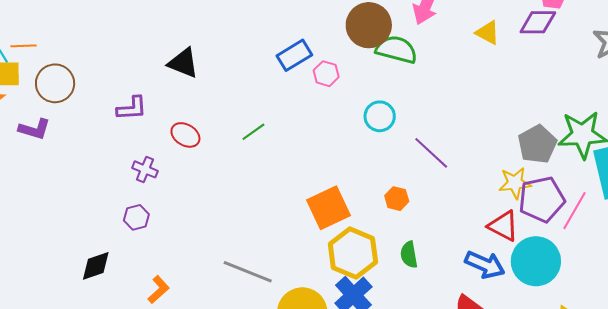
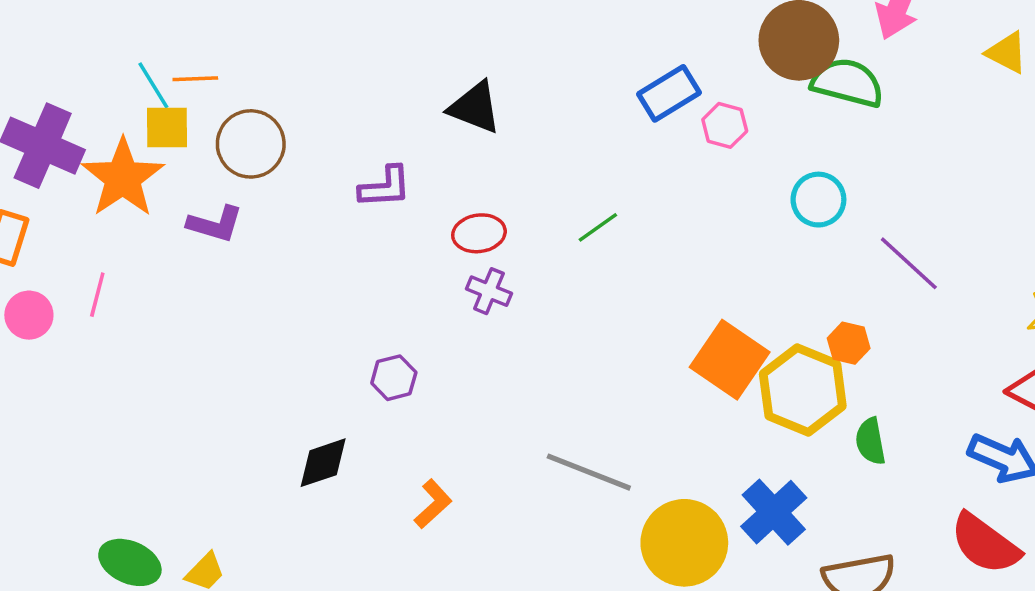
red ellipse: (185, 135) -> (479, 233), turned -40
purple cross: (145, 169) -> (489, 291), moved
orange square: (329, 208) -> (730, 360), turned -30
yellow hexagon: (353, 253) -> (803, 390), moved

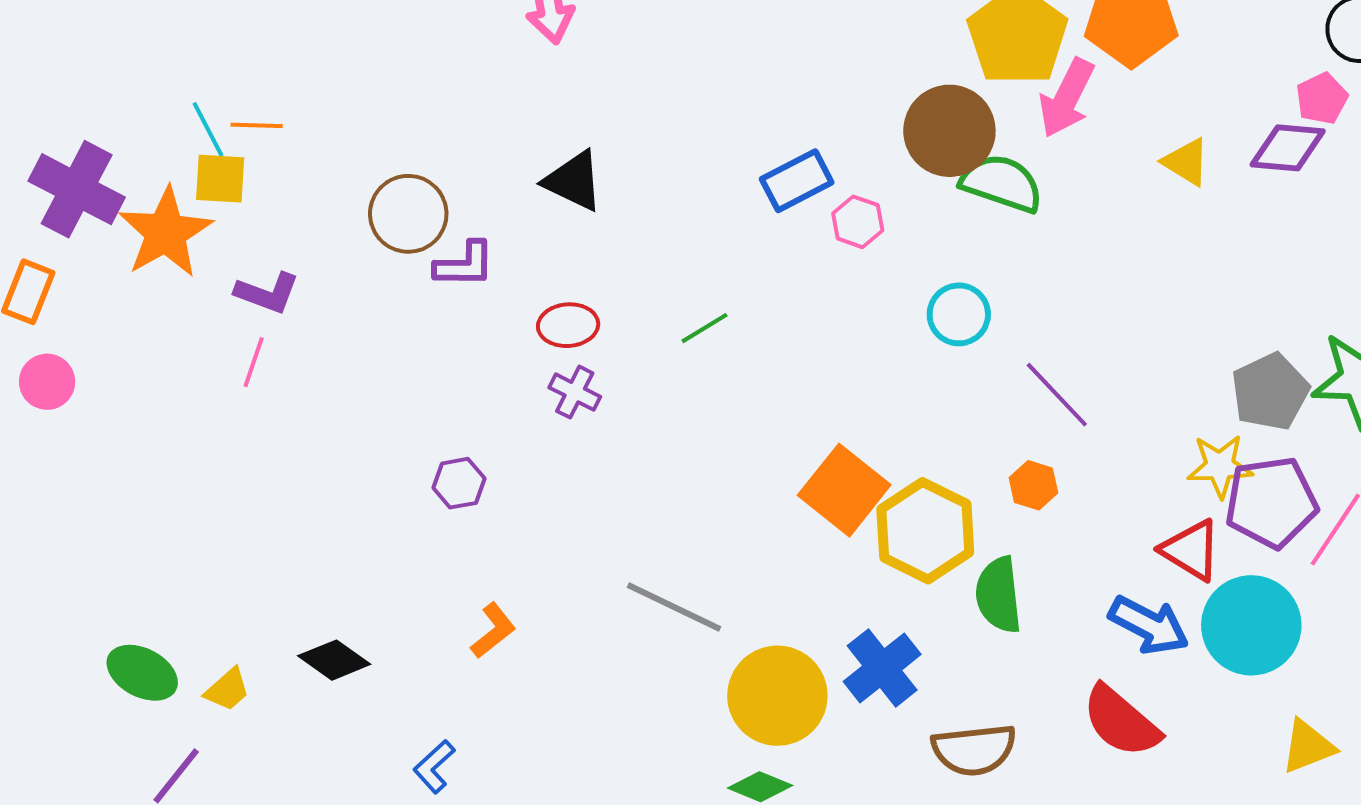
brown circle: (251, 144) -> (408, 214), moved
pink line: (97, 295) -> (254, 362), moved
orange hexagon: (849, 343) -> (1033, 485), moved
green semicircle: (871, 441) -> (999, 595), size x1.4
black diamond: (323, 463) -> (334, 660), moved, turned 50

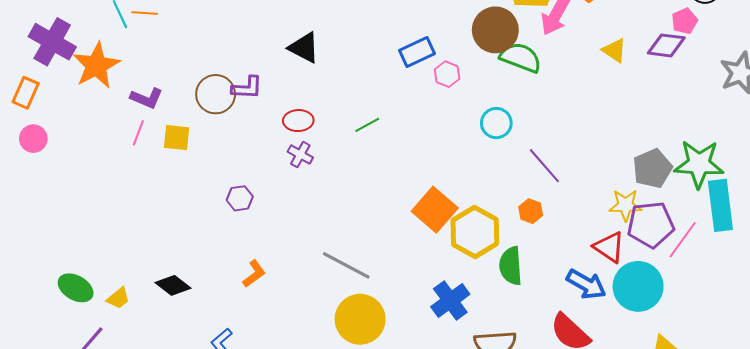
yellow square: (220, 179) -> (177, 138), moved
brown circle: (408, 214) -> (216, 94), moved
yellow circle: (777, 696) -> (360, 319), moved

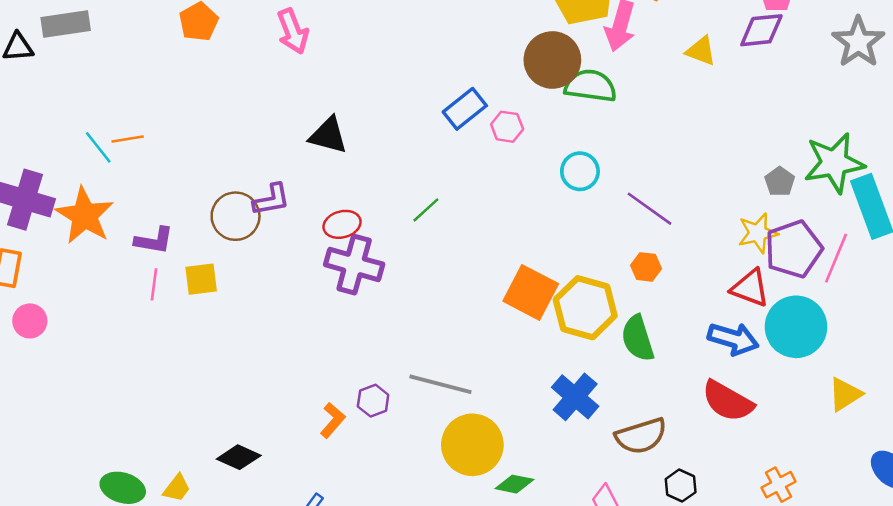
purple cross: (300, 155) -> (354, 264), size x1.8
gray pentagon: (652, 169) -> (780, 182), size x0.6
purple hexagon: (240, 198) -> (373, 401), moved

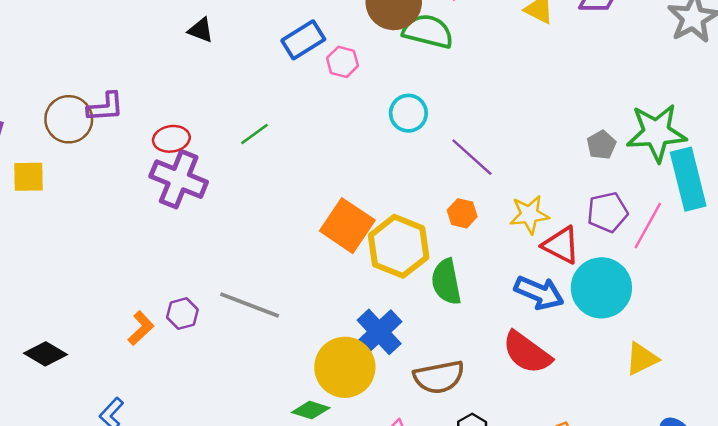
black triangle: (328, 135) -> (201, 30), moved, size x0.7
yellow star: (758, 233) -> (529, 215), moved
purple pentagon: (794, 249) -> (608, 212), size x0.7
yellow circle: (472, 445) -> (345, 367), moved

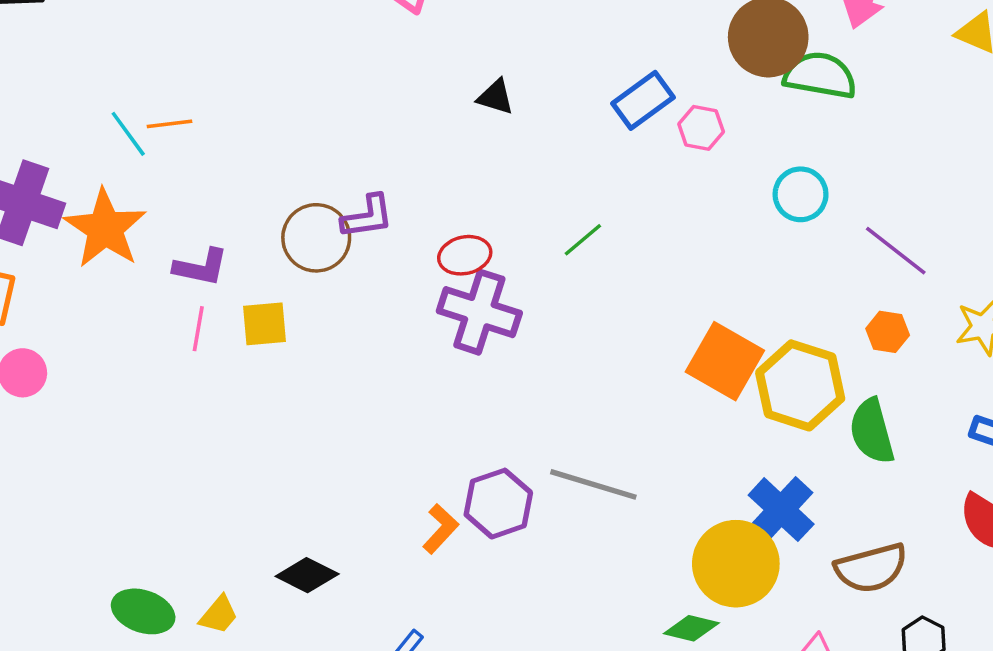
purple hexagon: (182, 314) -> (498, 504), size x1.5

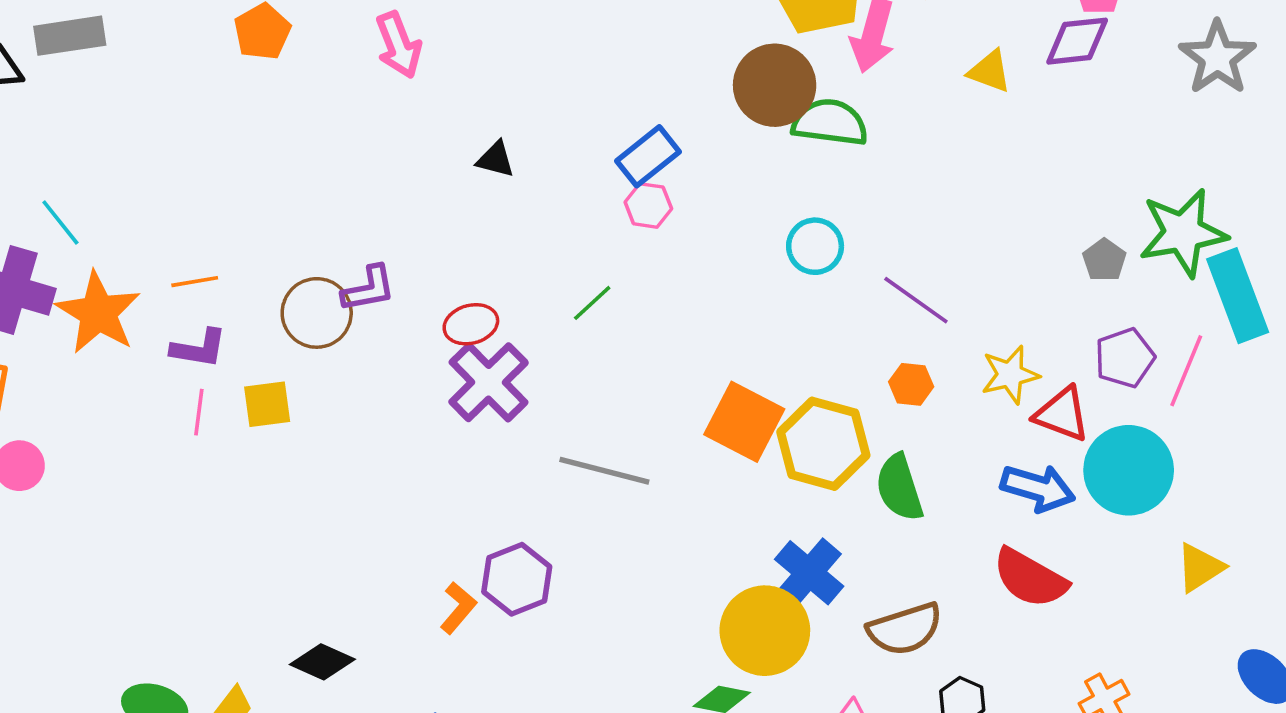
orange line: (170, 124) -> (195, 282), moved
pink hexagon: (701, 128) -> (648, 205), moved
cyan line: (128, 134) -> (60, 222), moved
purple cross: (479, 312) -> (489, 382), turned 30
gray line: (593, 484) -> (604, 471), moved

